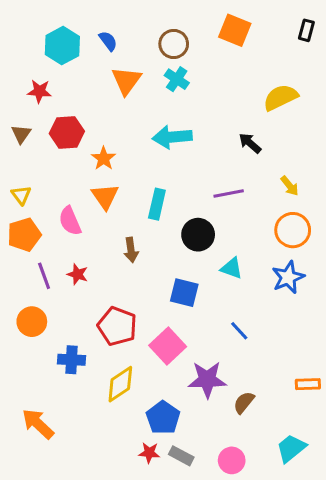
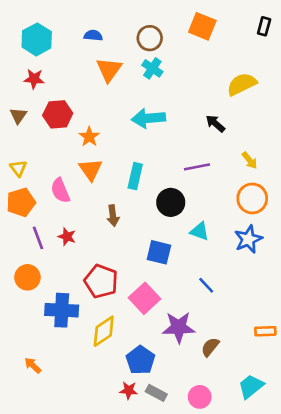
blue semicircle: (108, 41) -> (93, 35), turned -48
cyan hexagon: (62, 46) -> (37, 39), moved
blue cross: (71, 360) -> (62, 310), size x1.4
orange arrow: (38, 424) -> (33, 365), size x0.6

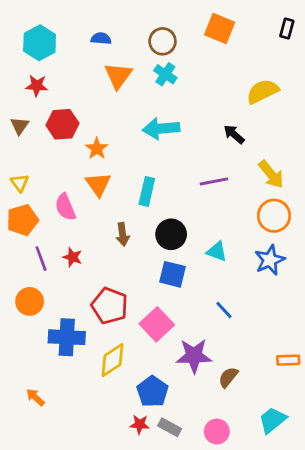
yellow arrow: (250, 160) -> (271, 174), size x1.5
black circle: (171, 202) -> (171, 234), moved

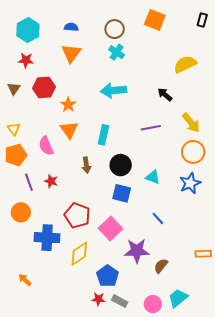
orange triangle: (118, 76) -> (71, 53), moved
cyan trapezoid: (273, 420) -> (178, 298), moved

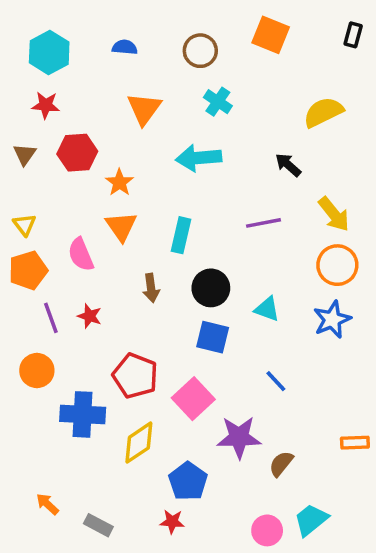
cyan cross: (117, 52) -> (218, 102), moved
orange triangle: (71, 53) -> (144, 109), moved
orange arrow: (25, 280) -> (47, 504), moved
gray rectangle: (120, 301) -> (98, 525), moved

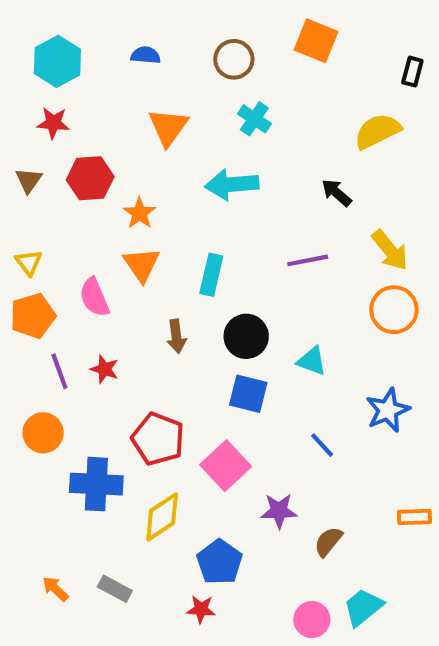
black rectangle: (353, 35) -> (412, 72), moved
blue star: (332, 320) -> (388, 410), moved
purple star: (239, 437) -> (279, 511), size x0.7
gray rectangle: (98, 525) -> (115, 589), moved

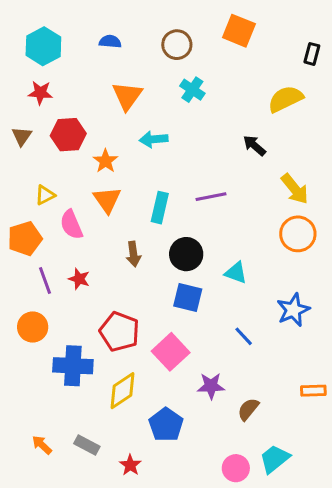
cyan arrow: (232, 184) -> (154, 139), moved, size x0.7
purple line: (308, 260) -> (211, 197), moved
yellow triangle: (29, 262) -> (45, 195), moved, turned 40
red star: (201, 609) -> (130, 465), moved, turned 30

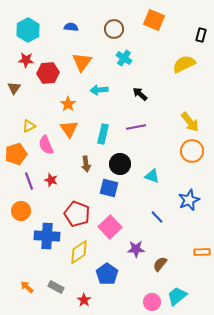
red hexagon: (68, 135) -> (48, 73), moved
black arrow: (254, 145) -> (140, 94), moved
blue square: (188, 298) -> (109, 188), moved

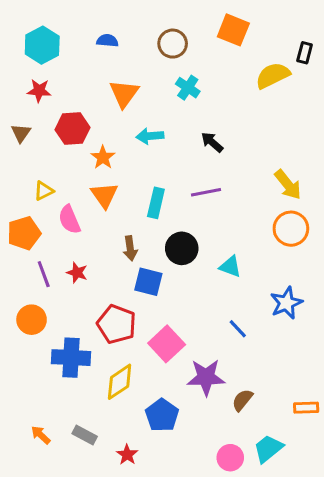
yellow semicircle: (184, 64) -> (273, 75), moved
red hexagon: (48, 73) -> (73, 129), moved
blue square: (109, 188) -> (148, 282), moved
purple star: (136, 249) -> (206, 377), size x1.4
orange rectangle: (202, 252) -> (306, 408), moved

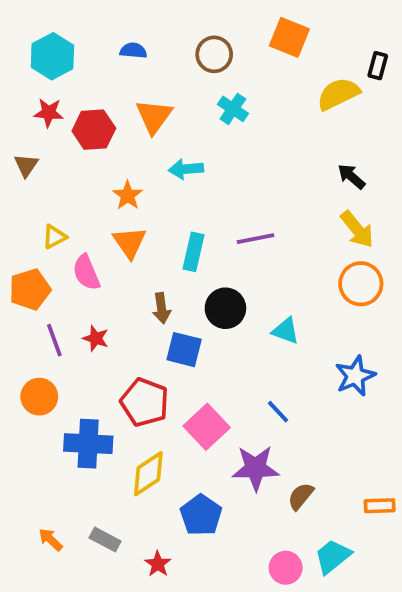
red hexagon: (73, 129) -> (94, 130), moved
black arrow: (212, 142) -> (351, 177), moved
blue line: (238, 329) -> (278, 412), moved

